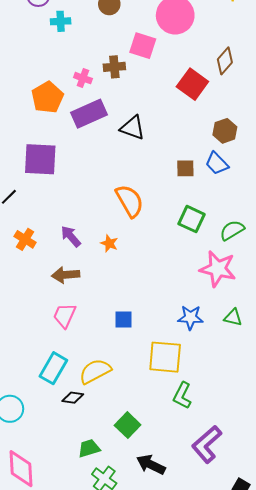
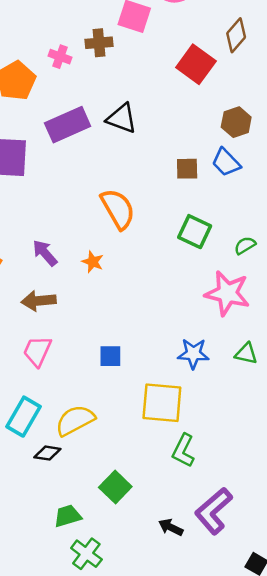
purple rectangle: (89, 114) -> (68, 125), moved
green semicircle: (232, 230) -> (245, 245), size x0.7
black arrow: (151, 465) -> (171, 527), moved, size x0.7

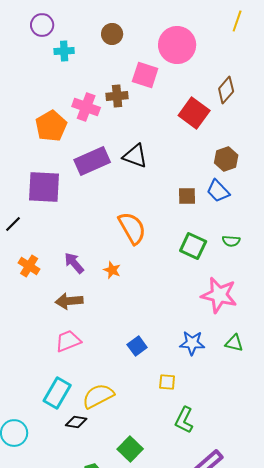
pink cross: (60, 57) -> (86, 107), size x1.5
green semicircle: (245, 245) -> (231, 241), moved, turned -144
pink trapezoid: (37, 351) -> (68, 341), turned 44
blue square: (110, 356) -> (137, 346), moved, turned -36
yellow square: (162, 403) -> (167, 382), size x0.5

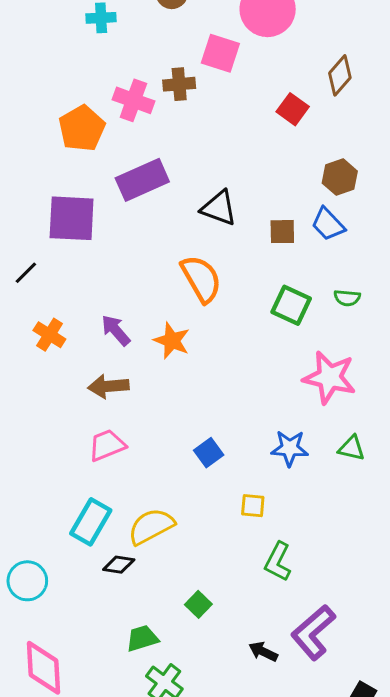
red square: (194, 113) -> (293, 109), size x0.7
black triangle: (135, 156) -> (219, 208), moved
orange star: (112, 270) -> (172, 341), size x1.4
green square: (130, 449) -> (198, 604), size x0.7

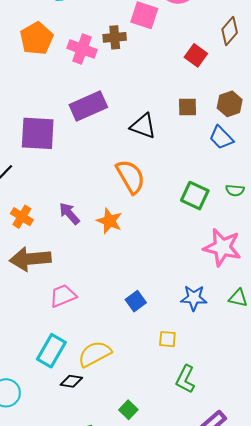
orange pentagon: (82, 128) -> (37, 38), moved
brown square: (282, 232) -> (187, 107), moved
brown arrow: (108, 386) -> (30, 259), moved, size x1.4

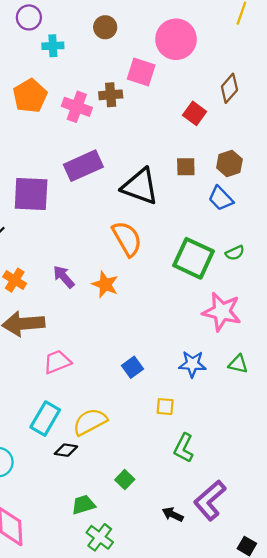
black triangle: (143, 126) -> (140, 186), size x1.4
green semicircle: (235, 190) -> (235, 253), turned -30
green square: (195, 196) -> (193, 258), size x1.4

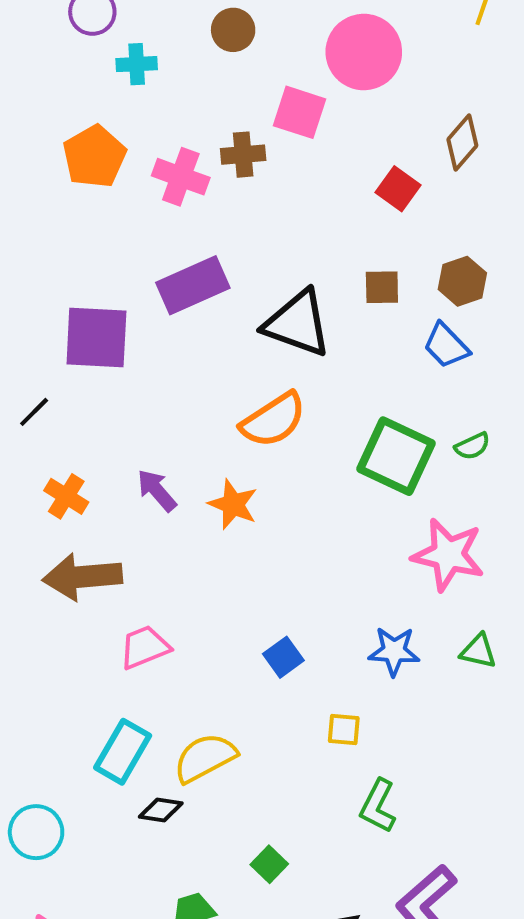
orange semicircle: (127, 239) -> (273, 420), turned 87

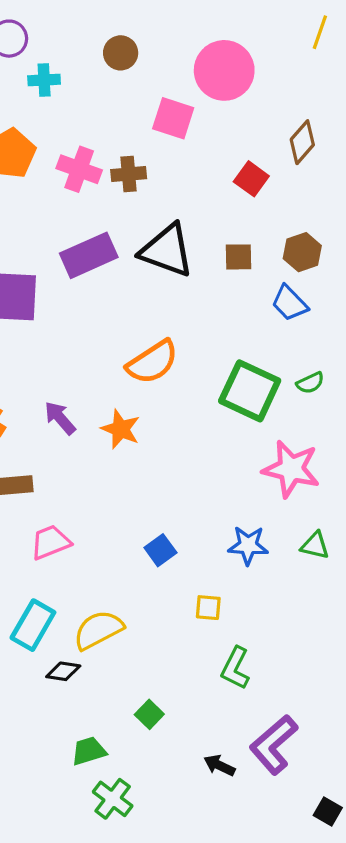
brown cross: (243, 155) -> (129, 174), moved
black triangle: (297, 323) -> (167, 251), moved

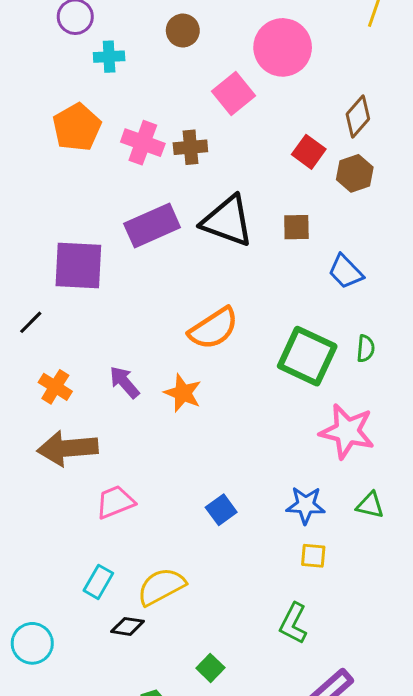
pink square: (173, 118) -> (233, 93), turned 33
brown hexagon: (302, 252) -> (355, 173), moved
green semicircle: (310, 383) -> (366, 348), turned -60
yellow square: (208, 608) -> (313, 556), moved
cyan rectangle: (33, 625) -> (98, 582), size x0.7

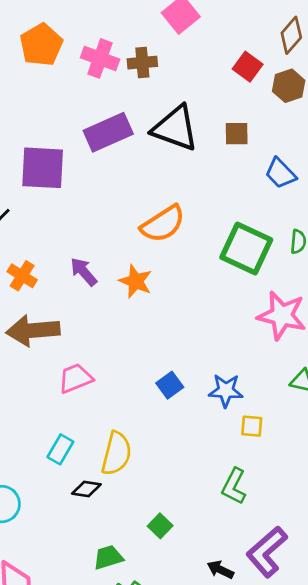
blue star: (306, 505) -> (226, 391), moved
yellow semicircle: (161, 587) -> (116, 453), turned 132

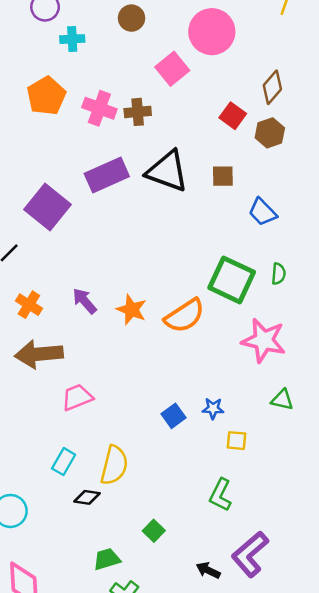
purple square: (43, 168) -> (47, 207), turned 36
orange semicircle: (163, 224) -> (185, 316), moved
blue square: (170, 385) -> (174, 416), moved
blue star: (226, 391) -> (213, 408), size x0.7

